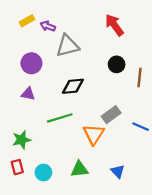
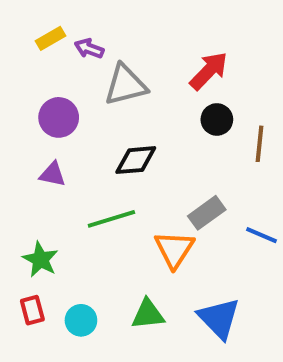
red arrow: (114, 25) -> (209, 71), moved, turned 80
green star: (22, 140) -> (40, 259), turned -30
blue triangle: (118, 171) -> (219, 318), size x1.6

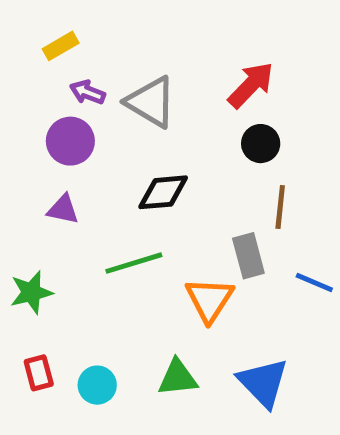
purple arrow: (89, 48) -> (87, 92), moved
gray triangle: (126, 85) -> (151, 102), turned 45
brown line: (259, 144) -> (280, 207), moved
gray rectangle: (207, 213) -> (248, 256), turned -69
green star: (40, 259) -> (31, 292), moved, turned 30

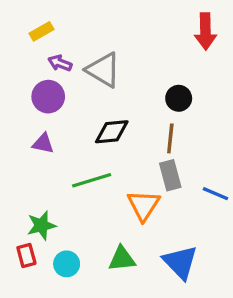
red arrow: (251, 85) -> (205, 31), moved, turned 135
brown line: (280, 207) -> (170, 138), moved
green star: (31, 292) -> (42, 225), moved

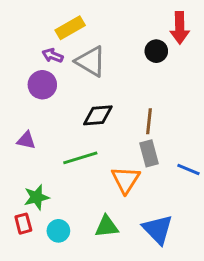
yellow rectangle: (42, 31) -> (70, 28), moved, size x1.4
black circle: (179, 98) -> (156, 51), moved
purple triangle: (43, 143) -> (26, 140), moved

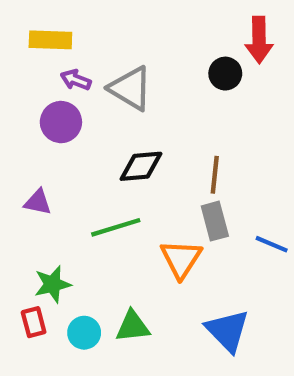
yellow rectangle: (70, 28) -> (50, 40), moved, turned 32
green triangle: (107, 226) -> (133, 326), moved

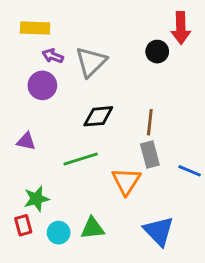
gray triangle: (130, 88) -> (91, 62), turned 44

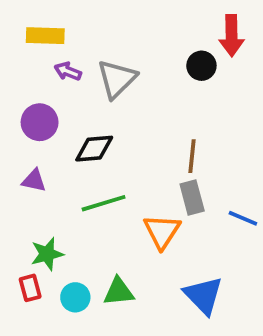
purple circle: (42, 85) -> (40, 122), moved
black diamond: (98, 116) -> (94, 149), moved

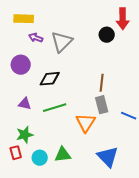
purple triangle: (34, 181) -> (25, 104), moved

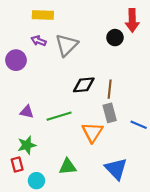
yellow rectangle: (24, 19) -> (43, 15), moved
purple circle: (21, 65) -> (16, 60), moved
black diamond: (50, 79) -> (84, 85), moved
cyan circle: (40, 158) -> (36, 181), moved

